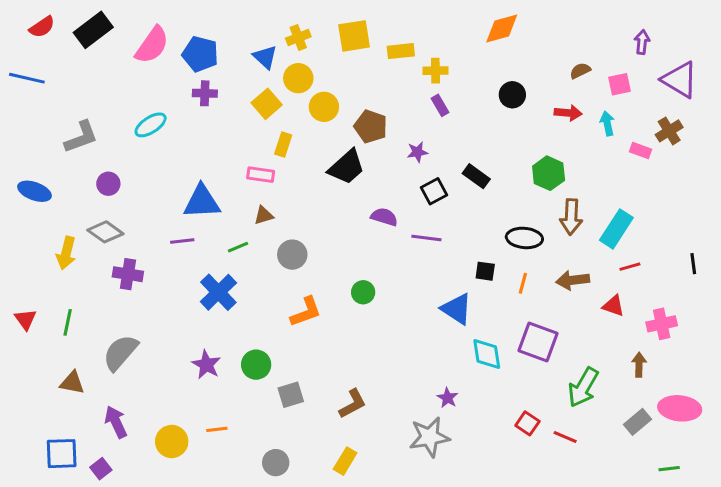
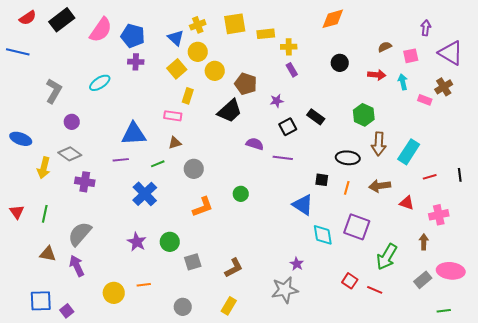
gray L-shape: (81, 137) -> (54, 91), turned -40
blue ellipse: (34, 191) -> (21, 139), moved
red line: (630, 267) -> (430, 177), moved
purple arrow: (116, 422) -> (77, 266), moved

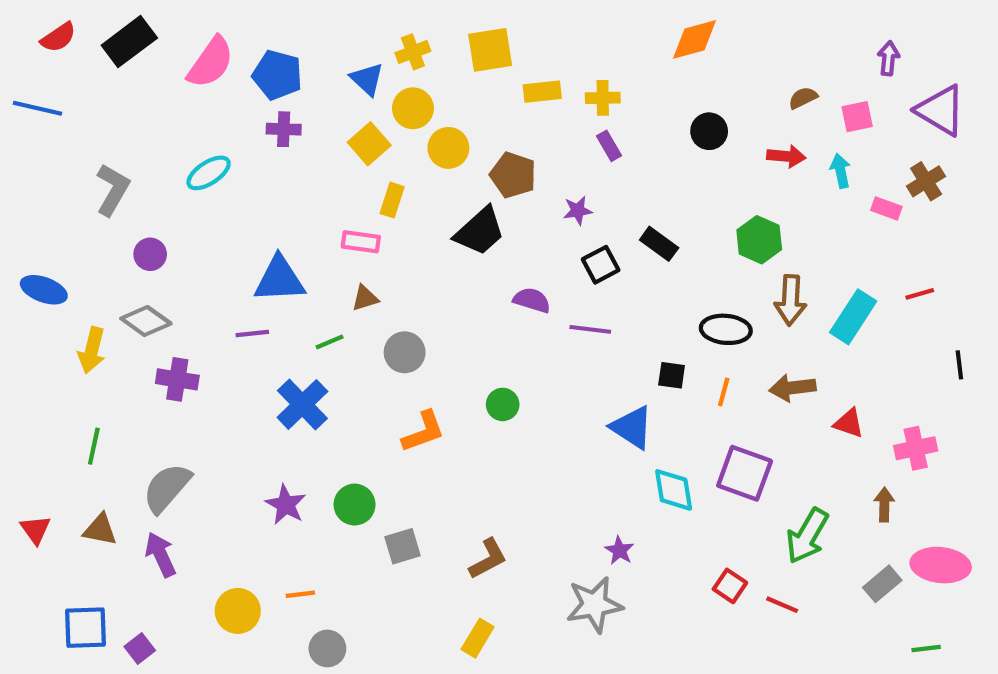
yellow rectangle: (266, 34) -> (542, 92), moved
red line: (430, 177) -> (920, 294), moved
red triangle: (17, 212) -> (35, 530), moved
gray circle: (183, 307) -> (327, 648), moved

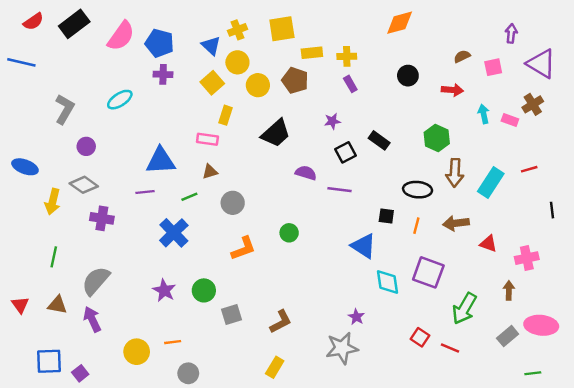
cyan arrow: (841, 171) -> (484, 114), moved
brown pentagon: (513, 175) -> (295, 80), moved

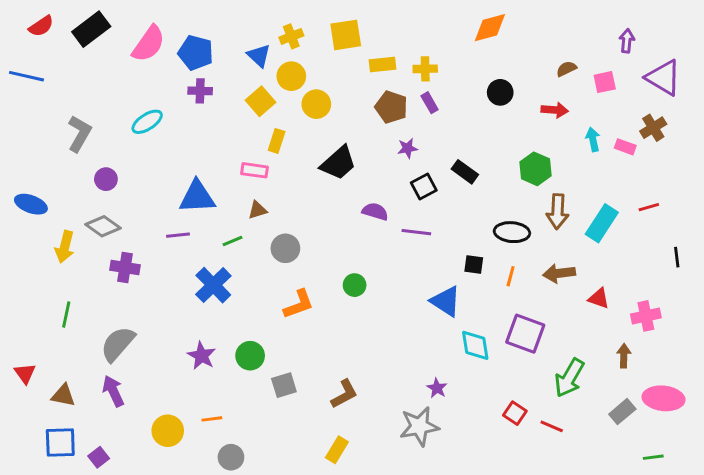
brown pentagon: (295, 80) -> (391, 107), moved
brown triangle: (57, 305) -> (63, 395), moved

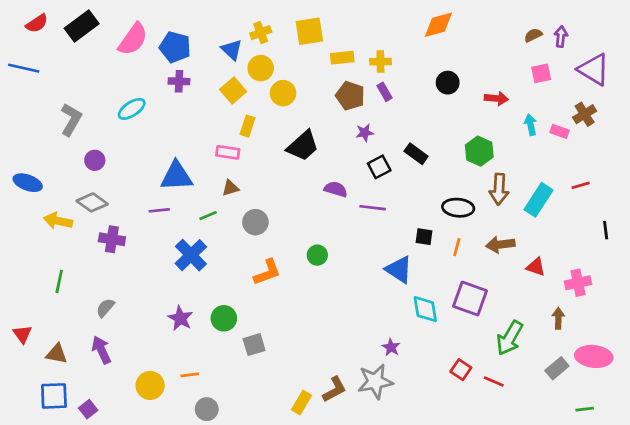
brown semicircle: (566, 69) -> (533, 35), moved
yellow arrow: (65, 247) -> (58, 221), turned 88
gray semicircle: (118, 344) -> (105, 308), size x0.6
brown L-shape: (344, 394) -> (334, 389), moved

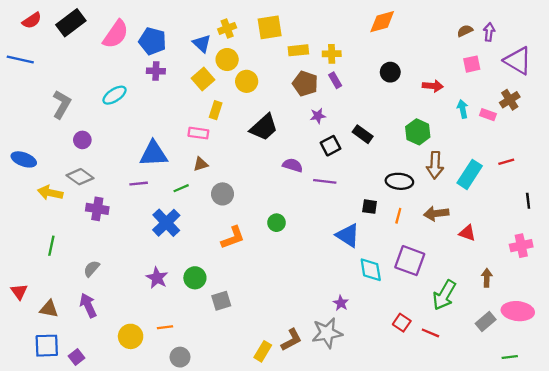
pink cross: (578, 283) -> (521, 246), moved

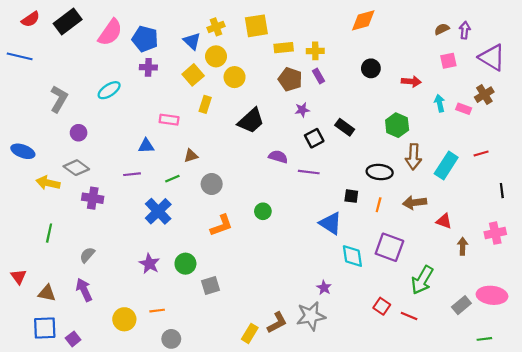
pink rectangle: (198, 133) -> (169, 120), moved
blue triangle: (154, 154) -> (146, 146), size x0.6
brown arrow: (487, 278) -> (463, 246), moved

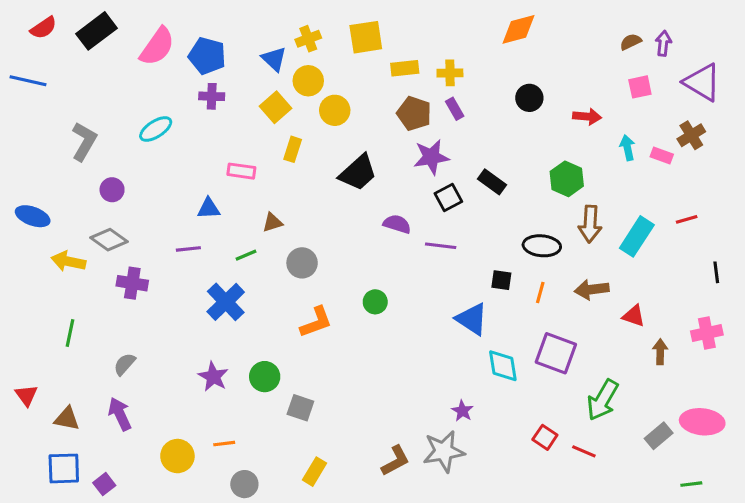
purple star: (302, 110) -> (431, 157), size x1.6
gray square: (211, 285) -> (300, 408), turned 36
yellow rectangle: (250, 333) -> (314, 472), moved

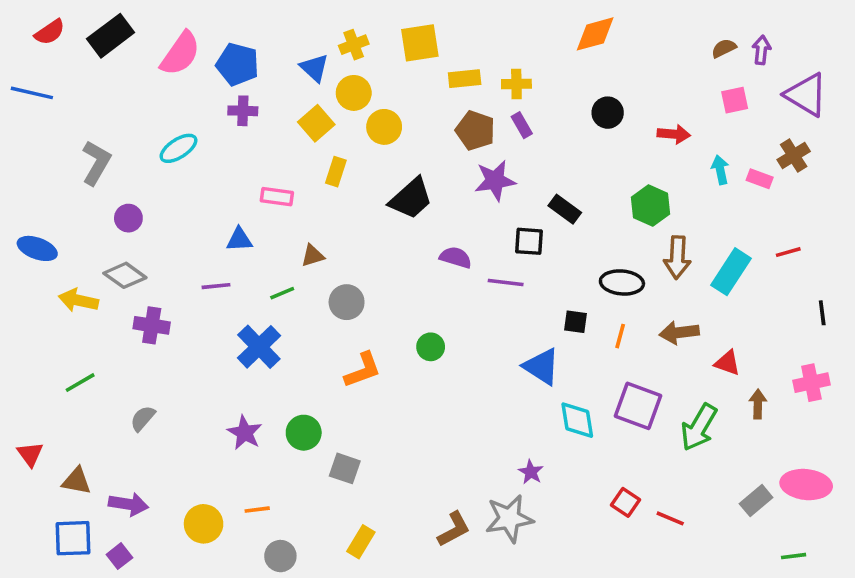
black square: (448, 198) -> (529, 241), moved, turned 32
green line: (70, 333) -> (80, 383), turned 48
green arrow: (603, 400) -> (699, 427), moved
purple arrow: (120, 414) -> (128, 504), moved, turned 124

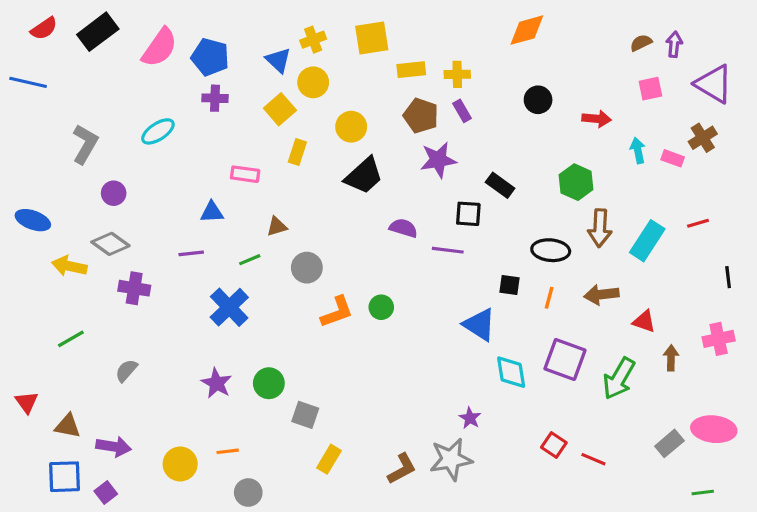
yellow circle: (384, 127) -> (351, 127), moved
orange L-shape: (363, 370) -> (337, 312), moved
yellow rectangle: (361, 542) -> (329, 459), moved

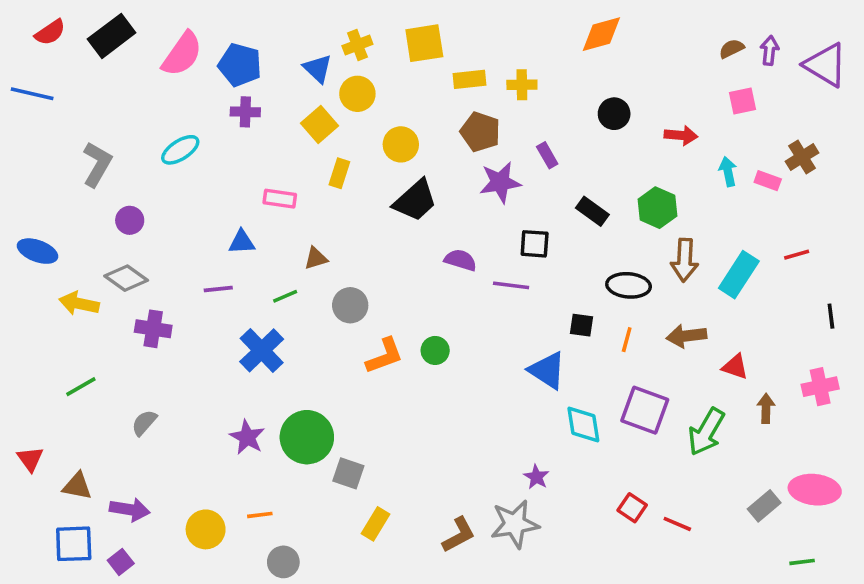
purple triangle: (714, 84) -> (826, 65), moved
purple rectangle: (462, 111) -> (547, 155), moved
black rectangle: (500, 185) -> (592, 211), moved
green circle: (269, 383) -> (307, 437), size x1.5

